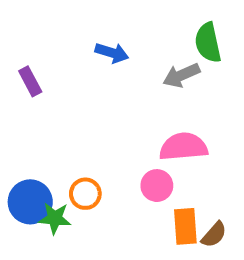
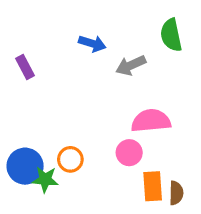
gray arrow: (181, 75) -> (131, 65), moved
brown semicircle: (214, 235) -> (176, 193), turned -40

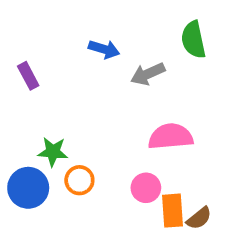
pink circle: (129, 153) -> (146, 188), moved
green star: (45, 180) -> (53, 152), moved
brown semicircle: (176, 193) -> (199, 218), turned 50

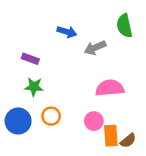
purple rectangle: (28, 76) -> (30, 59), moved, turned -42
green star: (53, 152) -> (34, 87), moved

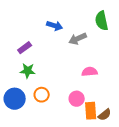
purple rectangle: (30, 59) -> (25, 48), turned -56
pink semicircle: (110, 88) -> (90, 72), size x0.7

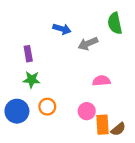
purple rectangle: (25, 48) -> (28, 54), turned -64

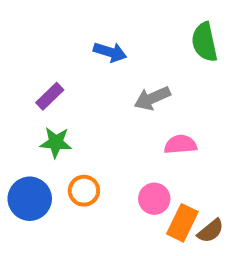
gray arrow: (88, 44) -> (152, 98), moved
purple rectangle: (28, 54) -> (50, 96), turned 56
orange rectangle: (102, 125) -> (182, 223), turned 30

